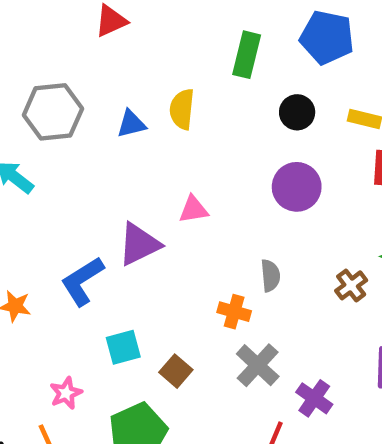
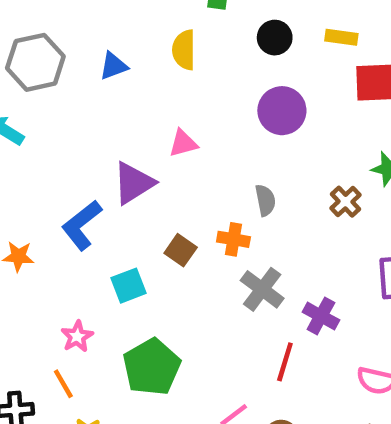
yellow semicircle: (182, 109) -> (184, 50), moved
brown square: (176, 371) -> (181, 250), moved

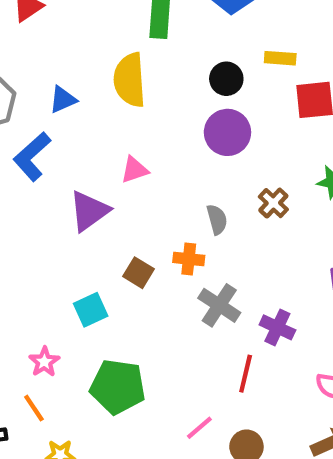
black circle: (275, 38) -> (226, 79), moved
yellow semicircle: (184, 50) -> (130, 80), size x1.4
brown cross: (345, 202) -> (273, 203), moved
blue L-shape: (82, 225) -> (32, 157), moved
green pentagon: (152, 367) -> (118, 387), turned -30

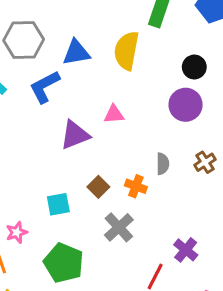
blue triangle: (63, 100) -> (76, 53), size x1.4
gray cross: (219, 305) -> (119, 227), moved

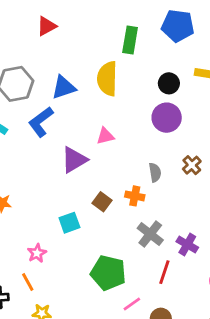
gray cross: (119, 227) -> (150, 234), moved
green pentagon: (64, 263) -> (108, 273), moved

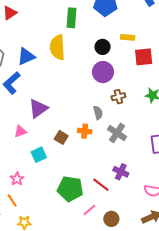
pink triangle: (105, 136) -> (20, 131), moved
brown cross: (192, 165) -> (118, 97), moved, turned 32
gray cross: (150, 234) -> (117, 133), moved
purple cross: (187, 244) -> (121, 172), moved
red line: (164, 272) -> (101, 185), moved, turned -66

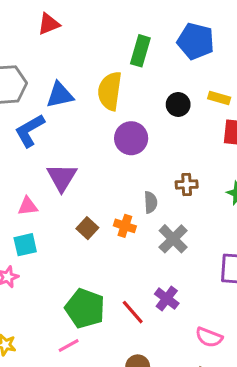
purple circle: (103, 72) -> (131, 138), moved
purple triangle: (38, 109) -> (62, 177), turned -35
cyan square: (39, 155) -> (25, 245), moved
pink line: (89, 210) -> (69, 345), moved

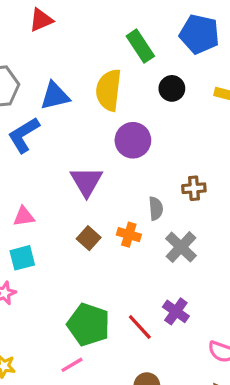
green rectangle: (140, 51) -> (140, 46), turned -48
black circle: (178, 104) -> (172, 88), moved
purple triangle: (62, 177) -> (86, 181), moved

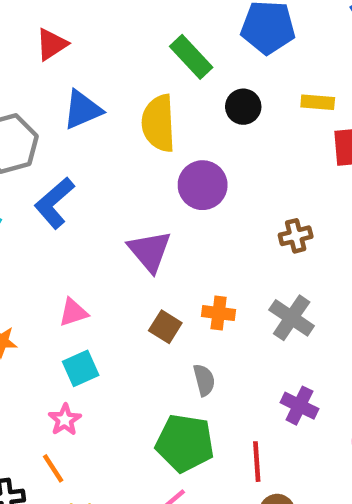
blue triangle: (55, 96) -> (82, 110), moved
gray semicircle: (156, 209) -> (204, 380), moved
red line: (140, 327) -> (257, 462), moved, turned 48

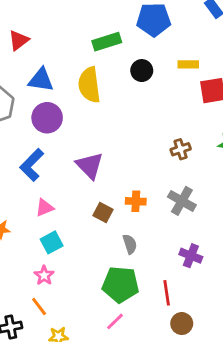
green rectangle: (191, 57) -> (107, 42), turned -60
blue triangle: (82, 110) -> (41, 80), turned 36
purple circle: (203, 185) -> (47, 118), moved
blue L-shape: (54, 203) -> (32, 165), moved

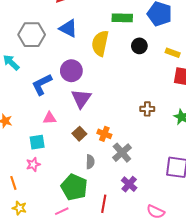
purple circle: (47, 118) -> (71, 71), moved
gray cross: (182, 201) -> (122, 153), moved
pink triangle: (45, 208) -> (50, 118), moved
pink star: (44, 275) -> (33, 164), moved

